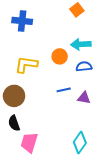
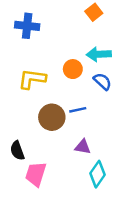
blue semicircle: (84, 67) -> (102, 81), turned 49
brown circle: (14, 96) -> (52, 117), moved
purple triangle: (84, 98) -> (83, 147), moved

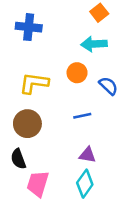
cyan arrow: (99, 54) -> (94, 44), moved
brown circle: (52, 117) -> (27, 124), moved
cyan diamond: (98, 174) -> (85, 184), moved

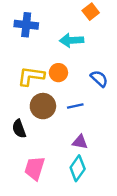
cyan arrow: (94, 44) -> (72, 40), moved
orange circle: (77, 73) -> (58, 73), moved
brown circle: (27, 124) -> (43, 106), moved
black semicircle: (18, 159) -> (19, 129), moved

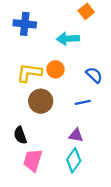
blue line: (75, 106) -> (83, 102), moved
black semicircle: (19, 129) -> (20, 135), moved

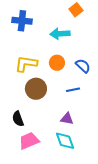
orange circle: (55, 69) -> (57, 63), moved
pink trapezoid: (33, 160) -> (29, 141), turned 50
cyan diamond: (74, 160) -> (65, 141), turned -55

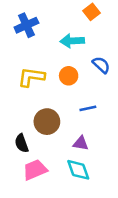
blue cross: (22, 21) -> (26, 25), turned -30
blue semicircle: (83, 66) -> (101, 65), moved
brown circle: (36, 89) -> (47, 122), moved

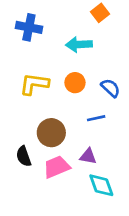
blue cross: (26, 25) -> (29, 27), turned 35
blue semicircle: (101, 65) -> (111, 88), moved
pink trapezoid: (35, 170) -> (57, 167), moved
cyan diamond: (78, 170) -> (101, 185), moved

